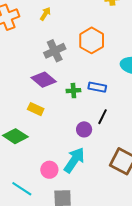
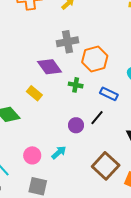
orange hexagon: (92, 40) -> (95, 59), moved
blue rectangle: (97, 87) -> (109, 94), moved
cyan arrow: (74, 160) -> (59, 152), size x0.6

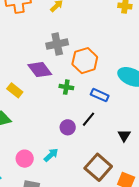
yellow rectangle: (34, 93) -> (15, 90), moved

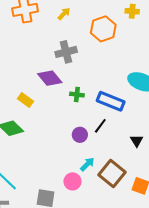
orange hexagon: (85, 61) -> (103, 29), moved
blue rectangle: (100, 95) -> (111, 101), size x1.5
cyan arrow: (51, 155) -> (87, 164), moved
pink circle: (25, 159) -> (72, 181), moved

